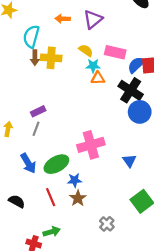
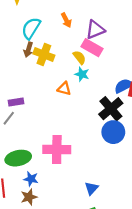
orange arrow: (63, 19) -> (66, 20), turned -136
pink rectangle: (115, 52) -> (92, 48), moved
orange triangle: (98, 78) -> (64, 89), moved
blue triangle: (129, 161) -> (91, 188), moved

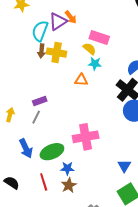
purple triangle: (95, 30) -> (58, 22), moved

